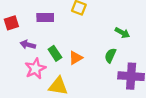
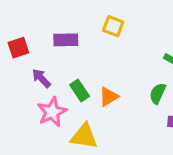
purple arrow: (28, 45) -> (41, 78), turned 32

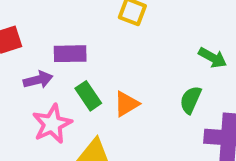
purple rectangle: (66, 40) -> (70, 54), moved
purple arrow: (41, 78) -> (38, 80), turned 120

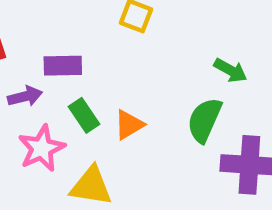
green semicircle: (191, 100) -> (204, 120), size x1.4

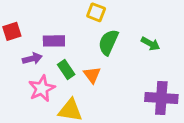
green semicircle: (204, 120) -> (108, 42), moved
orange triangle: (129, 125) -> (92, 75), turned -36

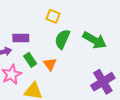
green arrow: (150, 44) -> (95, 40), size x1.6
purple cross: (161, 98) -> (103, 82), turned -35

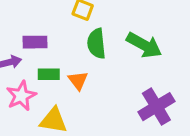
green semicircle: (62, 39) -> (96, 44), turned -30
green rectangle: (30, 60) -> (49, 74), turned -56

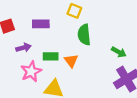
purple rectangle: (35, 42) -> (41, 24), moved
green arrow: (144, 45) -> (119, 52), moved, size x0.6

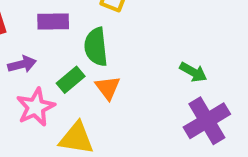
green semicircle: (84, 35) -> (96, 47), moved
green rectangle: (51, 56) -> (71, 80), turned -40

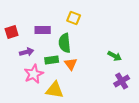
green rectangle: (71, 80) -> (52, 60), turned 32
purple cross: (207, 121) -> (122, 81), size x0.7

